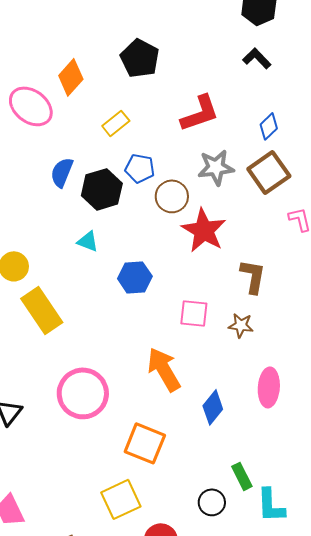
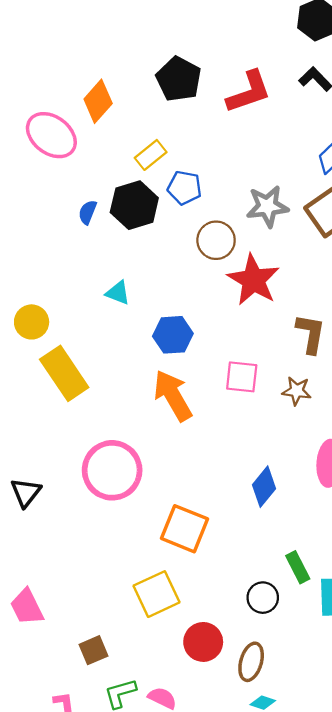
red L-shape: (200, 113) -> (249, 92), moved
blue pentagon: (140, 168) -> (185, 188), moved
blue semicircle: (62, 172) -> (88, 212), size x0.7
black hexagon: (102, 189) -> (134, 205), moved
orange arrow: (164, 369) -> (173, 396), moved

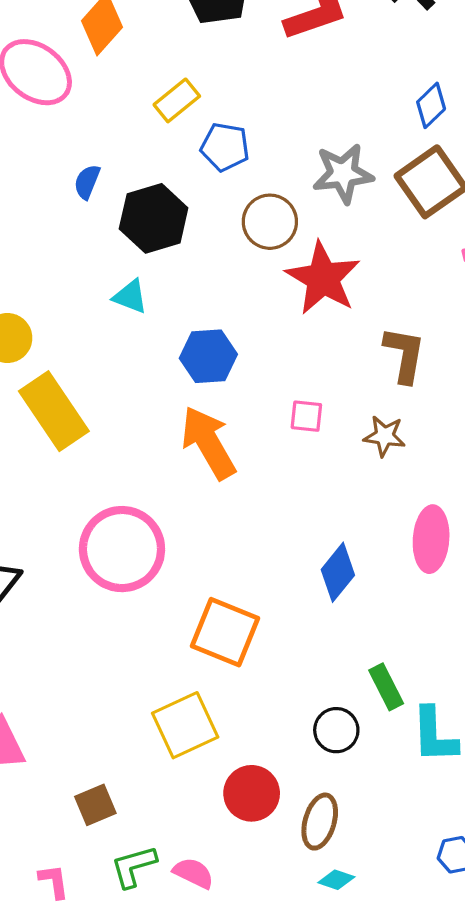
black hexagon: (134, 205) -> (154, 218), moved
pink square: (242, 377) -> (306, 416), size x0.7

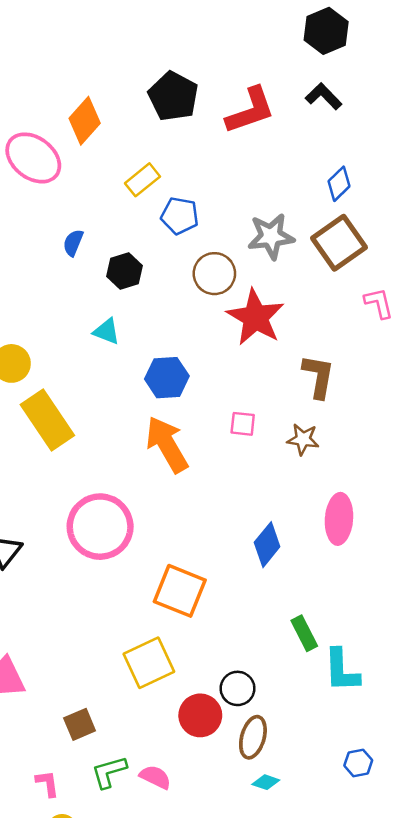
black hexagon: (154, 218) -> (124, 271), size x0.7
black circle: (336, 730) -> (238, 688), moved

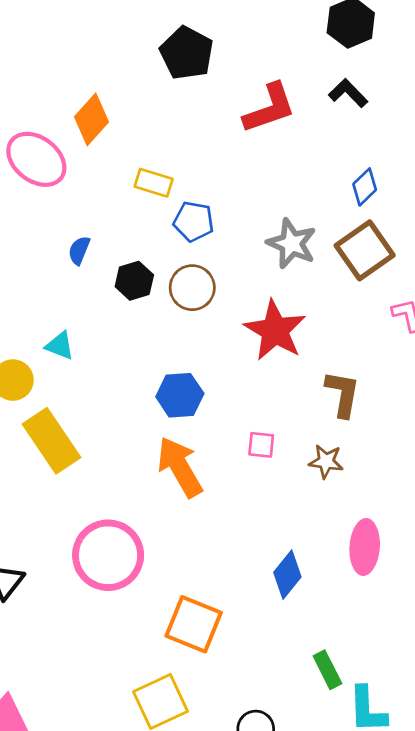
black pentagon: (173, 96) -> (187, 53), moved
yellow rectangle: (142, 180) -> (154, 183), turned 56
gray star: (271, 236) -> (292, 243), turned 30
brown circle: (214, 274) -> (192, 288), moved
cyan triangle: (107, 331) -> (60, 346), moved

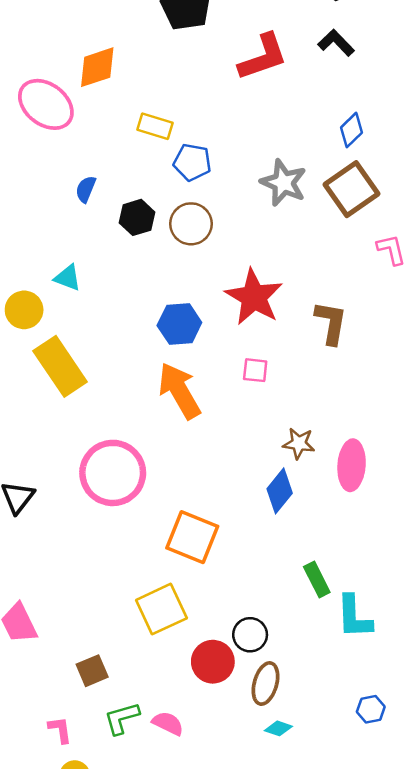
orange diamond: (92, 119) -> (97, 67), turned 30
red star: (275, 330) -> (254, 297), moved
brown star: (326, 461) -> (299, 443), moved

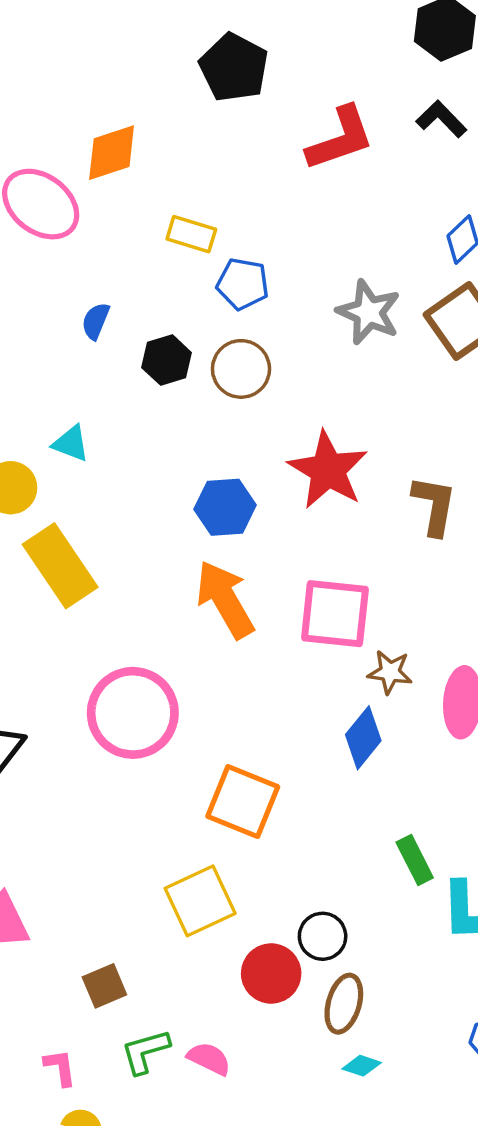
pink square: (255, 370) -> (335, 614), moved, size x2.0

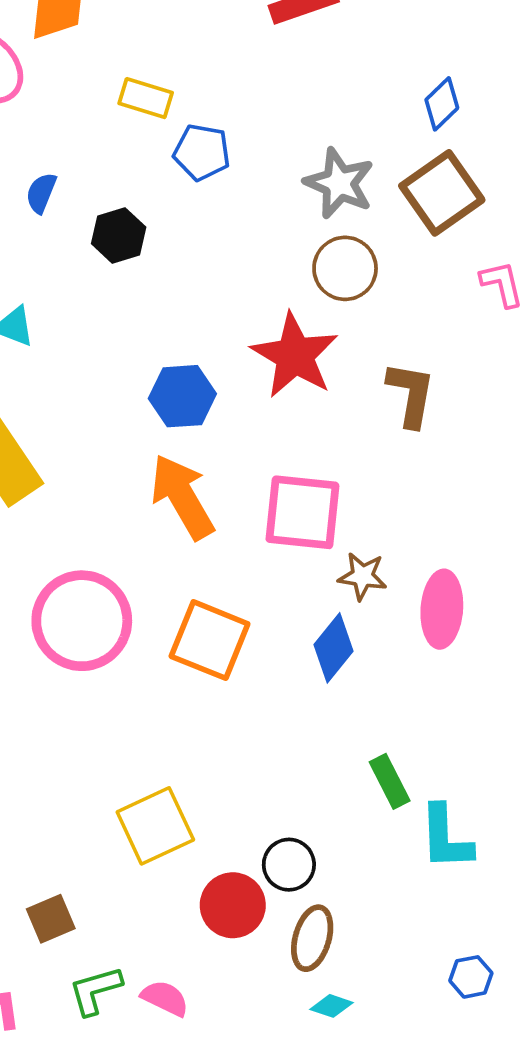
brown circle: (241, 369) -> (345, 268), moved
orange square: (243, 802) -> (210, 640), moved

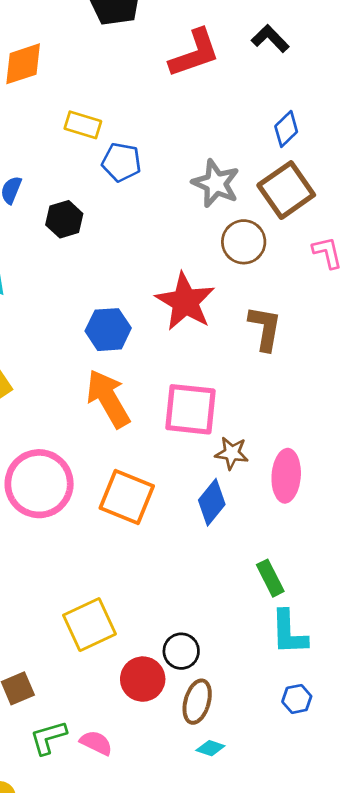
brown circle: (345, 268) -> (244, 242), moved
green rectangle: (390, 781) -> (270, 578), moved
blue hexagon: (471, 977) -> (297, 699), moved

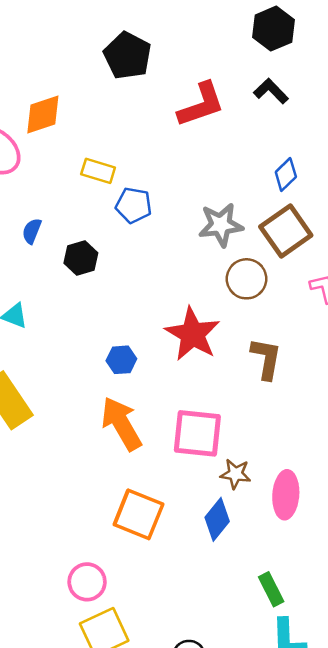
gray star: (216, 183) -> (221, 225), turned -30
blue hexagon: (108, 330) -> (121, 360), size x0.7
pink circle: (39, 484) -> (87, 582), moved, size x0.6

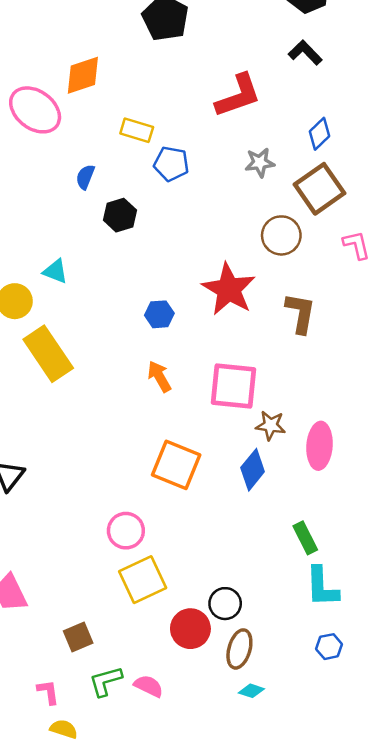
red L-shape: (201, 105) -> (238, 96), moved
gray star: (221, 225) -> (260, 163), moved, size x0.7
blue semicircle: (32, 231) -> (85, 177), moved
orange arrow: (121, 424) -> (159, 376), size x0.6

